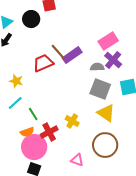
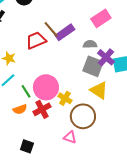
purple cross: (113, 60) -> (106, 57), moved
brown circle: (105, 145) -> (83, 116), moved
pink circle: (34, 147) -> (46, 87), moved

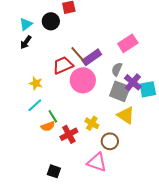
gray semicircle: (90, 44) -> (117, 69), turned -64
pink circle: (46, 87) -> (83, 80), moved
orange semicircle: (20, 109) -> (48, 126), moved
brown circle: (83, 116) -> (110, 141), size x0.7
pink triangle: (70, 137) -> (97, 162), size x1.5

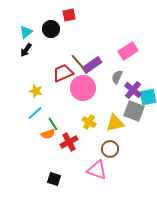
gray square: (120, 91) -> (134, 111), moved
yellow triangle: (126, 115) -> (115, 123), moved, turned -48
yellow cross: (92, 123) -> (89, 122), moved

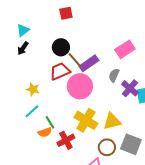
black circle: (51, 29) -> (61, 47), moved
gray square: (134, 111) -> (131, 144), moved
yellow cross: (89, 122) -> (86, 120), size x1.6

